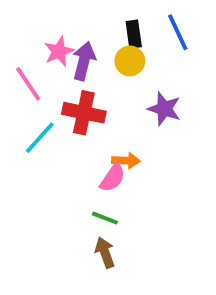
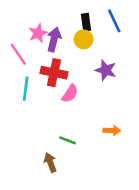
cyan line: (40, 138) -> (26, 89), turned -35
orange arrow: (126, 161) -> (112, 130), moved
pink semicircle: (113, 178) -> (70, 94), moved
brown arrow: (105, 253) -> (50, 162), moved

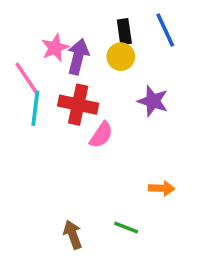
cyan line: (26, 89) -> (35, 108), moved
green line: (68, 140) -> (126, 227), moved

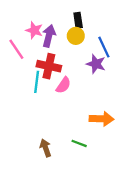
blue line: (165, 30) -> (104, 47), moved
pink star: (55, 48) -> (34, 30), turned -30
cyan line: (35, 108) -> (37, 82), moved
orange arrow: (162, 188) -> (102, 119), size x1.5

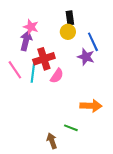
purple arrow: (49, 36) -> (26, 41), moved
pink line: (16, 49) -> (15, 70), moved
red cross: (49, 66) -> (44, 59), turned -30
brown arrow: (46, 148) -> (52, 141), moved

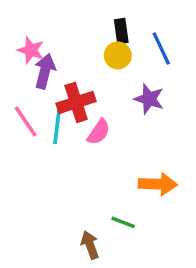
pink star: (31, 27) -> (31, 50), moved
blue line: (93, 42) -> (161, 49), moved

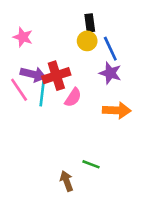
blue line: (161, 49) -> (110, 49), moved
purple arrow: (45, 71) -> (33, 74), moved, turned 90
orange arrow: (158, 184) -> (117, 110), moved

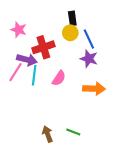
red cross: (56, 76) -> (43, 47), moved
pink line: (19, 90) -> (16, 72), turned 66
brown arrow: (67, 181) -> (48, 134), moved

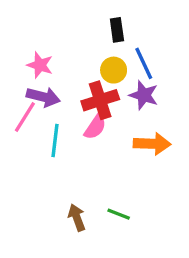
pink star: (19, 30) -> (40, 65), moved
yellow circle: (70, 33) -> (114, 70), moved
red cross: (43, 47) -> (100, 100), moved
cyan line: (34, 75) -> (55, 140), moved

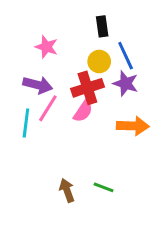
pink star: (40, 65) -> (46, 47), moved
pink line: (25, 117) -> (48, 108), moved
cyan line: (55, 140) -> (26, 123), moved

